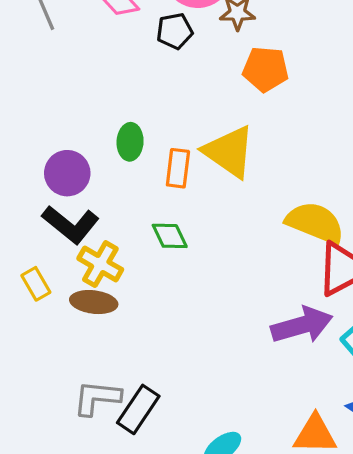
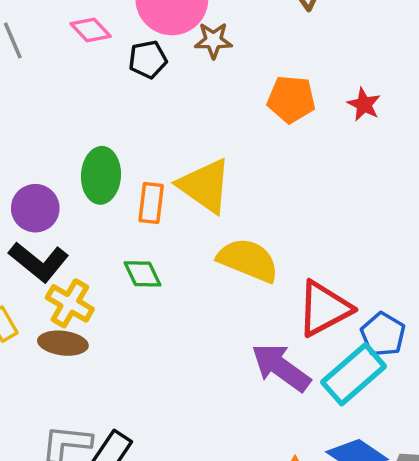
orange pentagon: (265, 69) -> (291, 99), moved
green ellipse: (130, 142) -> (101, 175), size x1.4
yellow semicircle: (315, 223) -> (248, 260), moved
purple arrow: (302, 325) -> (281, 367), turned -128

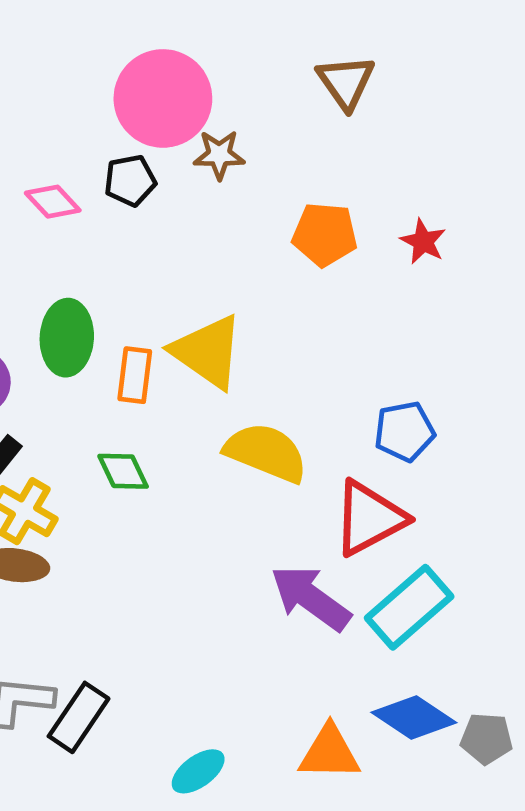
pink diamond: (91, 30) -> (53, 202), moved
blue pentagon: (383, 334) -> (404, 431), moved, turned 30

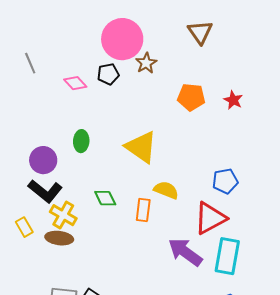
brown star: (219, 155) -> (146, 63), turned -30
green ellipse: (67, 338) -> (81, 141), size x0.7
orange rectangle: (135, 375) -> (143, 210), moved
yellow semicircle: (266, 453) -> (166, 190), size x0.7
cyan rectangle: (409, 607) -> (227, 256), turned -39

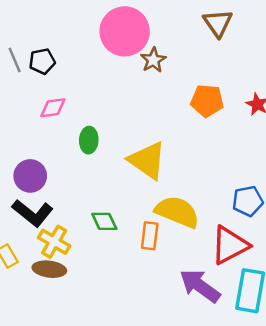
black pentagon: (108, 74) -> (42, 61), moved
pink diamond: (75, 83) -> (53, 108), moved, turned -55
green ellipse: (81, 141) -> (89, 140), moved
yellow semicircle: (166, 190) -> (177, 212), size x1.5

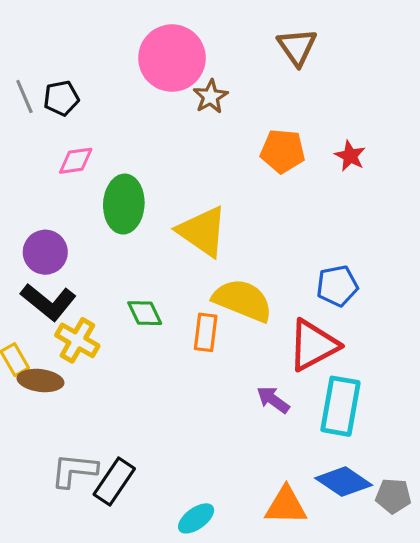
green ellipse: (89, 140) -> (124, 204), size x1.6
brown ellipse: (49, 269) -> (40, 380), moved
purple arrow: (200, 286) -> (273, 400), size x0.6

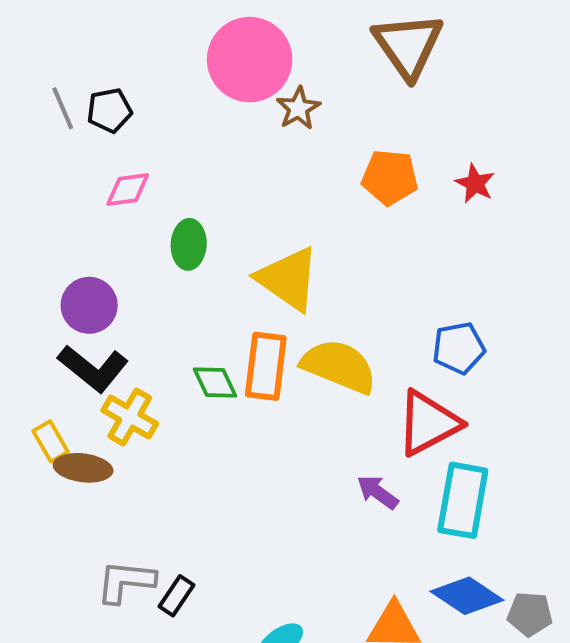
brown triangle: (297, 47) -> (408, 45), size x1.4
green ellipse: (124, 204) -> (189, 244), size x0.7
orange rectangle: (206, 332) -> (266, 366), moved, size x1.4
black rectangle: (114, 482) -> (176, 596), size x0.7

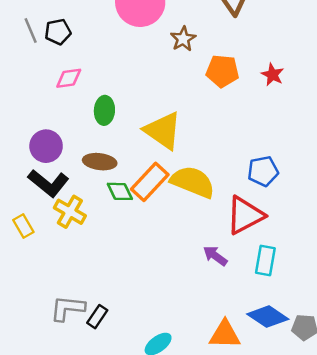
brown star: (298, 108) -> (183, 39), moved
orange rectangle: (266, 366) -> (150, 182), turned 36
brown ellipse: (83, 468) -> (100, 162), moved
cyan rectangle: (463, 500) -> (265, 261), size x0.7

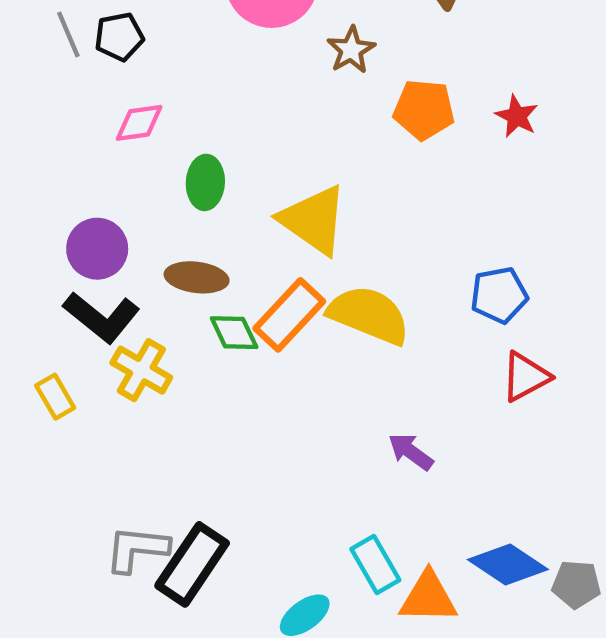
red triangle: (245, 215) -> (526, 377), moved, size x0.7
cyan rectangle: (265, 261) -> (375, 564), moved, turned -40
black rectangle: (97, 317) -> (192, 564), size x1.8

